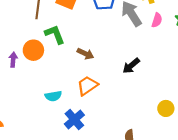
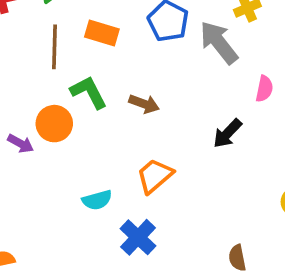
pink semicircle: (157, 20) -> (264, 89), moved
brown arrow: (85, 54) -> (144, 104), moved
purple arrow: (13, 60) -> (21, 144), turned 120

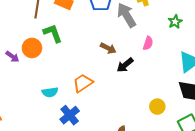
brown arrow: (144, 104) -> (108, 48), moved

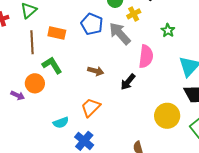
pink semicircle: (148, 43) -> (146, 56), size x1.6
brown arrow: (108, 48) -> (96, 71), moved
yellow circle: (157, 107) -> (167, 116), size x1.6

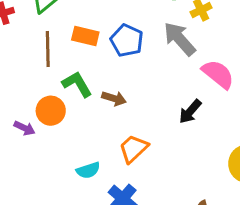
blue pentagon: (92, 24) -> (127, 40), moved
pink semicircle: (146, 56) -> (218, 74), turned -60
brown arrow: (96, 71) -> (114, 98), moved

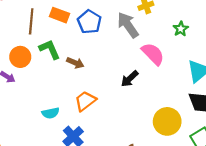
orange circle: (51, 111) -> (20, 57), moved

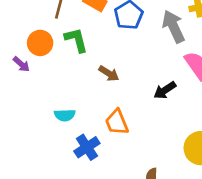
brown arrow: (75, 63) -> (109, 73), moved
orange trapezoid: (85, 101) -> (117, 122), moved, turned -85

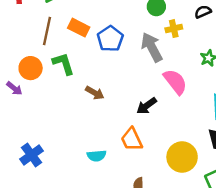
cyan semicircle: (65, 115) -> (97, 156), moved
orange trapezoid: (117, 122) -> (132, 139), moved
blue cross: (87, 147) -> (32, 155), moved

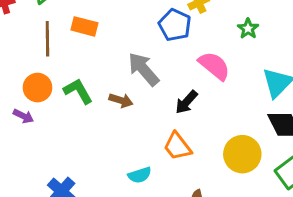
blue pentagon: (110, 39) -> (175, 25), moved
gray arrow: (152, 47) -> (143, 69), moved
green L-shape: (63, 64) -> (78, 91), moved

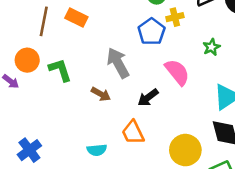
brown arrow: (121, 100) -> (101, 94), moved

